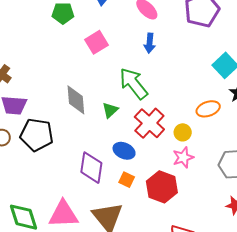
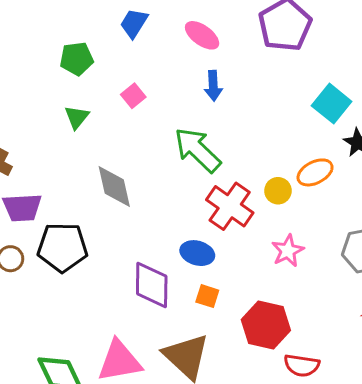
pink square: (97, 42) -> (133, 96), size x0.7
green triangle: (110, 110) -> (77, 117), moved
yellow circle: (183, 132) -> (278, 191), moved
red hexagon: (162, 187) -> (266, 325), moved

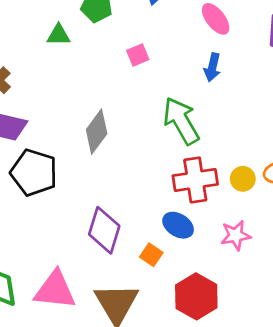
green triangle: (77, 117) -> (59, 35), moved, turned 35
gray diamond: (114, 186) -> (97, 132), turned 33
red cross: (230, 206) -> (195, 180), turned 30
blue ellipse: (197, 253) -> (178, 225), moved

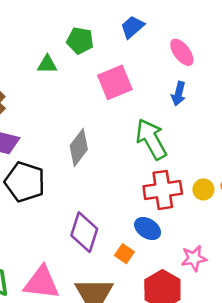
pink square: (138, 55) -> (115, 82), size x1.8
pink star: (236, 235) -> (194, 258), moved

